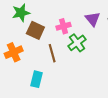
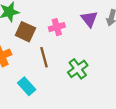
green cross: (77, 43) -> (78, 69), moved
cyan rectangle: (37, 79) -> (27, 86), turned -56

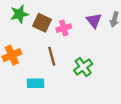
brown square: (25, 32) -> (42, 23), moved
cyan rectangle: (27, 86) -> (36, 83), turned -49

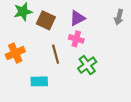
purple triangle: (94, 21) -> (77, 18), moved, turned 42
pink cross: (64, 28) -> (76, 39), moved, turned 32

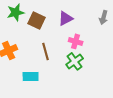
pink cross: (76, 39) -> (76, 41), moved

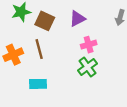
pink cross: (76, 41) -> (89, 45), turned -32
brown line: (46, 51) -> (39, 49), moved

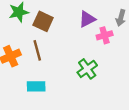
purple triangle: (77, 19) -> (87, 19), moved
pink cross: (89, 45) -> (105, 35), moved

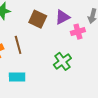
brown square: (43, 21) -> (38, 19), moved

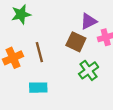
brown square: (38, 19) -> (76, 42), moved

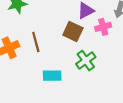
cyan rectangle: (38, 88) -> (52, 76), moved

